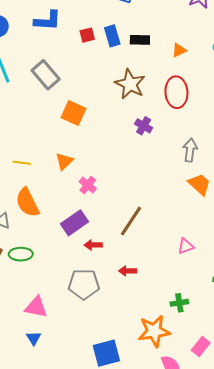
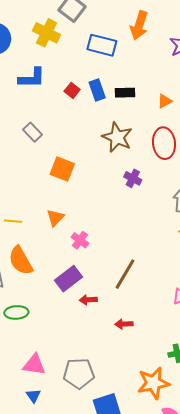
red square: (87, 35) -> (72, 90), turned -35
gray rectangle: (46, 75) -> (32, 132), size x0.7
gray pentagon: (84, 284) -> (79, 373), moved

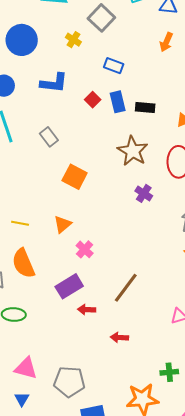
orange arrow: (139, 25) -> (166, 42), size x0.7
yellow cross: (47, 33) -> (73, 40), size x0.6
blue rectangle: (102, 45) -> (114, 66), moved, size x0.7

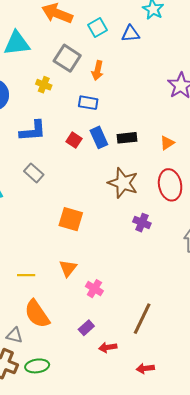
orange arrow: (166, 42) -> (97, 70), moved
gray rectangle: (49, 137) -> (34, 173), moved
purple rectangle: (69, 286) -> (86, 328), size x0.6

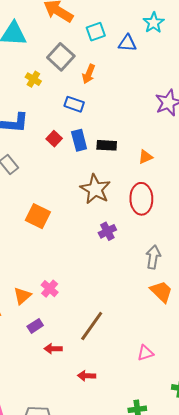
purple cross: (142, 223) -> (107, 231), turned 30
orange triangle: (68, 268) -> (22, 296), moved

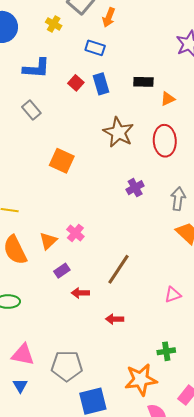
black rectangle: (107, 145) -> (143, 82), moved
purple cross: (107, 231) -> (135, 188), moved

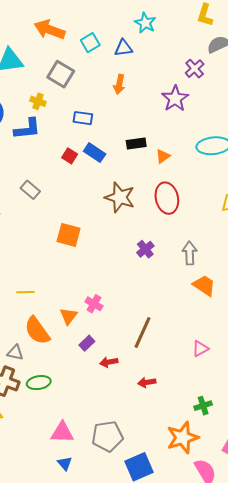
orange arrow: (109, 17) -> (119, 84), moved
blue L-shape: (36, 68) -> (27, 129), moved
blue rectangle: (101, 84) -> (95, 153), turned -30

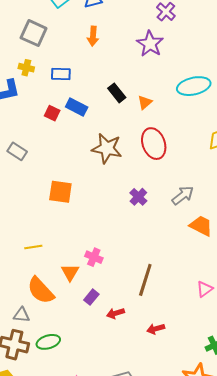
yellow cross: (38, 101) -> (26, 68), moved
black rectangle: (136, 144) -> (117, 93), turned 66
gray arrow: (190, 253) -> (183, 195), turned 60
yellow line: (25, 292) -> (33, 247), moved

